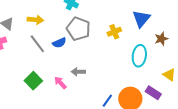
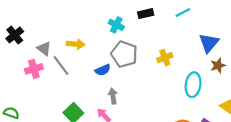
blue triangle: (141, 19) -> (209, 43), moved
gray line: (37, 44) -> (61, 65), moved
gray arrow: (78, 72) -> (113, 96), moved, turned 80

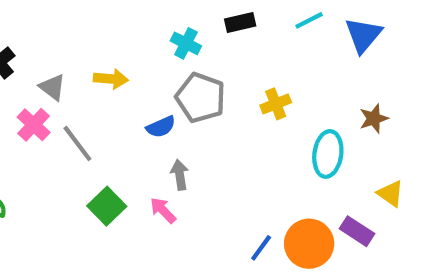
blue triangle: (209, 43) -> (363, 35), moved
gray line: (61, 65) -> (77, 144), moved
pink cross: (34, 69) -> (34, 125), turned -30

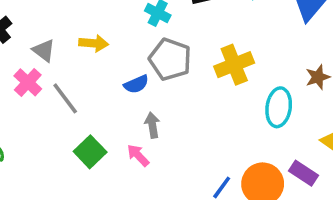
yellow cross: (276, 104) -> (234, 65), size x1.5

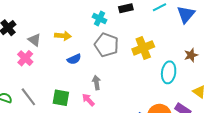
blue semicircle: (136, 84) -> (74, 59), moved
gray line: (65, 98) -> (28, 97), moved
green square: (90, 152) -> (61, 98), turned -36

